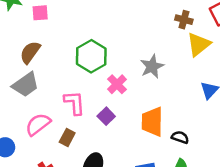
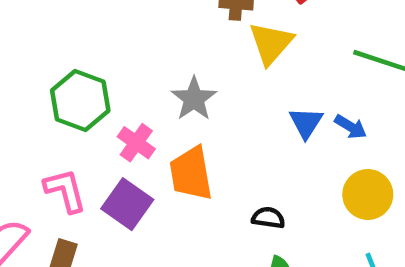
purple square: (106, 116) -> (127, 204), size x1.5
orange trapezoid: (152, 122) -> (191, 173), moved

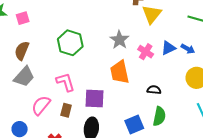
blue triangle: (306, 123) -> (168, 48), turned 35
pink cross: (136, 143) -> (146, 52), moved
purple square: (127, 204) -> (95, 99), moved, turned -30

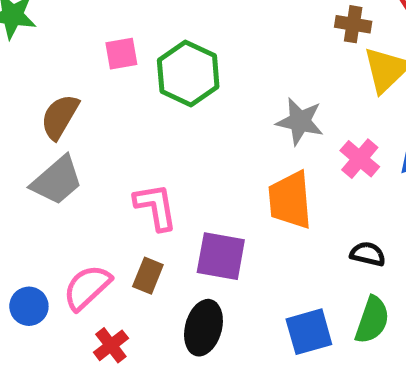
pink square: (23, 18) -> (121, 54), moved
gray star: (119, 40) -> (300, 121), turned -30
green hexagon: (70, 43) -> (188, 73), moved
pink semicircle: (41, 105) -> (87, 287), moved

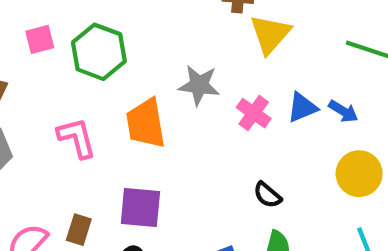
orange trapezoid: (290, 200) -> (146, 123), moved
pink L-shape: (156, 207) -> (77, 138), moved
black semicircle: (368, 254) -> (267, 195), turned -148

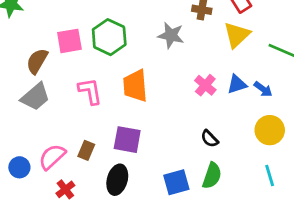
yellow triangle: (270, 34) -> (237, 35), moved
pink square: (40, 39) -> (69, 41), moved, size x1.4
gray star: (199, 85) -> (171, 35), moved

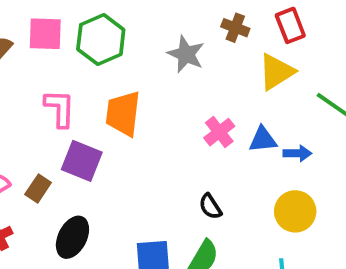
blue arrow: (263, 89) -> (297, 153), turned -48
purple square: (127, 140) -> (82, 161), moved

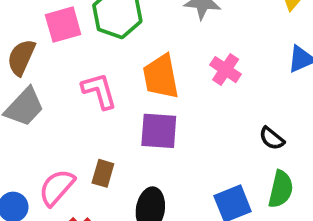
pink cross: (219, 132) -> (226, 70), moved
purple square: (82, 161) -> (159, 131), moved

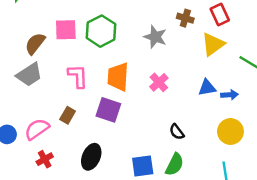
brown rectangle: (103, 173) -> (68, 115), moved

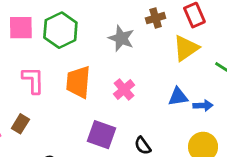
brown cross: (185, 18) -> (156, 18), turned -35
purple square: (108, 110) -> (102, 135), moved

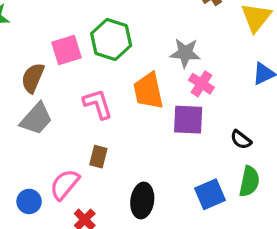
gray star: (121, 38) -> (185, 53), moved
purple square: (102, 135) -> (188, 120), moved

